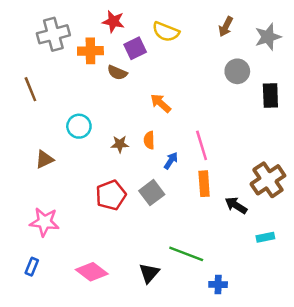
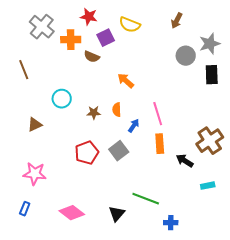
gray cross: (53, 34) -> (42, 27), turned -35
gray star: (268, 37) -> (210, 44), moved

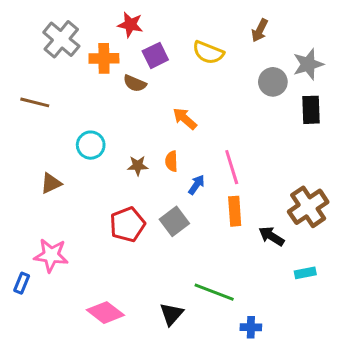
yellow semicircle: (130, 25) -> (208, 52), moved
brown line: (24, 70) -> (35, 102), turned -54
blue rectangle: (25, 209) -> (22, 283), moved

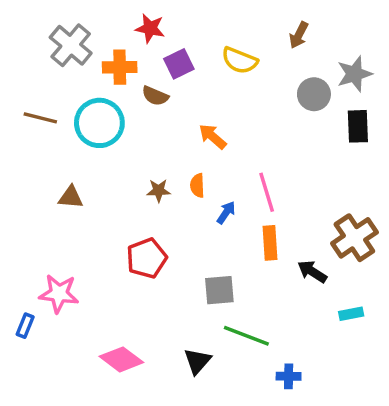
cyan circle: (91, 145) -> (99, 123), moved, size x1.5
brown triangle: (51, 183) -> (71, 197), moved, turned 30
gray square: (174, 221) -> (219, 290), moved, turned 32

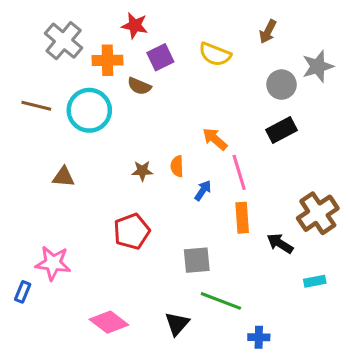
black rectangle: (358, 126) -> (282, 130), moved, turned 64
orange arrow: (213, 136) -> (215, 139), moved

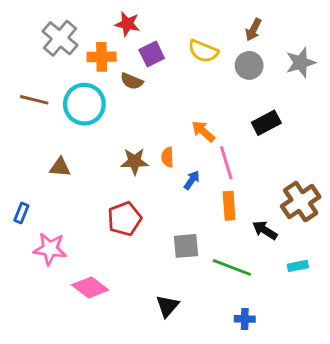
gray circle: (282, 85) -> (249, 65), moved
brown star: (142, 171) -> (134, 161), size x1.4
blue rectangle: (23, 292) -> (21, 213), moved
green line: (221, 301) -> (232, 267), moved
pink diamond: (109, 322) -> (90, 287), moved

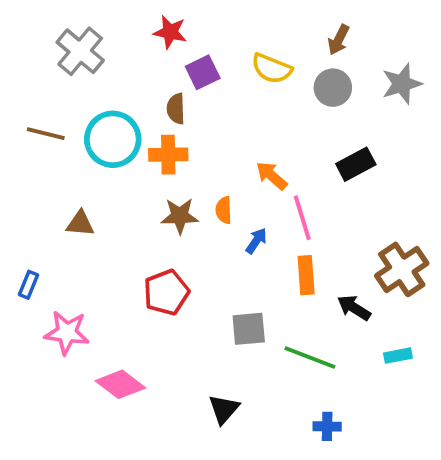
orange cross: (102, 57) -> (168, 155), moved
brown semicircle: (132, 81) -> (176, 109), turned 65

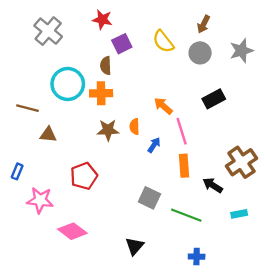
yellow semicircle: (272, 68) -> (163, 41), turned 30
brown line: (46, 134) -> (27, 108), moved
red pentagon: (166, 292) -> (84, 176), moved
gray square: (249, 329) -> (149, 198), turned 30

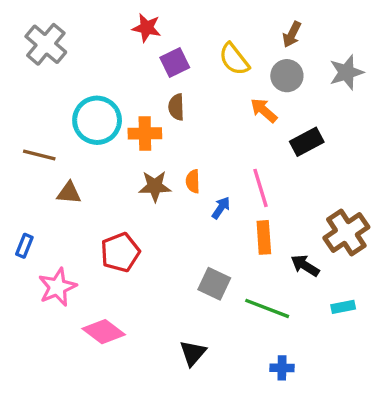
gray cross: (48, 31) -> (46, 44), moved
brown semicircle: (106, 66) -> (176, 107), moved
orange arrow: (163, 106) -> (264, 110), moved
pink star: (40, 200) -> (57, 287), turned -30

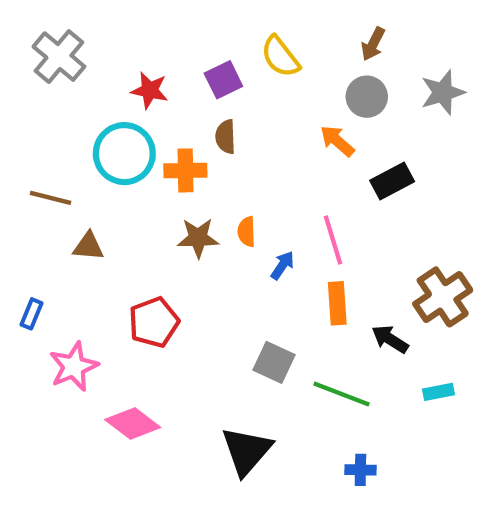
red star: (147, 28) -> (150, 90), moved
yellow semicircle: (234, 59) -> (280, 57), moved
black triangle: (193, 353) -> (247, 451), size x1.5

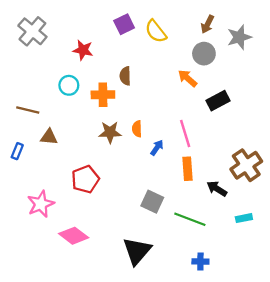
purple square: (223, 80) -> (124, 24), moved
gray star: (443, 92) -> (239, 37), moved
cyan circle: (124, 154) -> (69, 85), size x0.6
blue rectangle: (32, 314) -> (17, 151), moved

